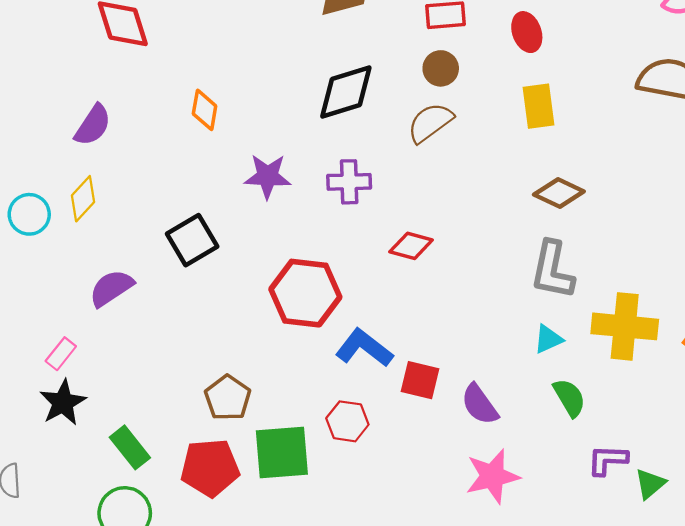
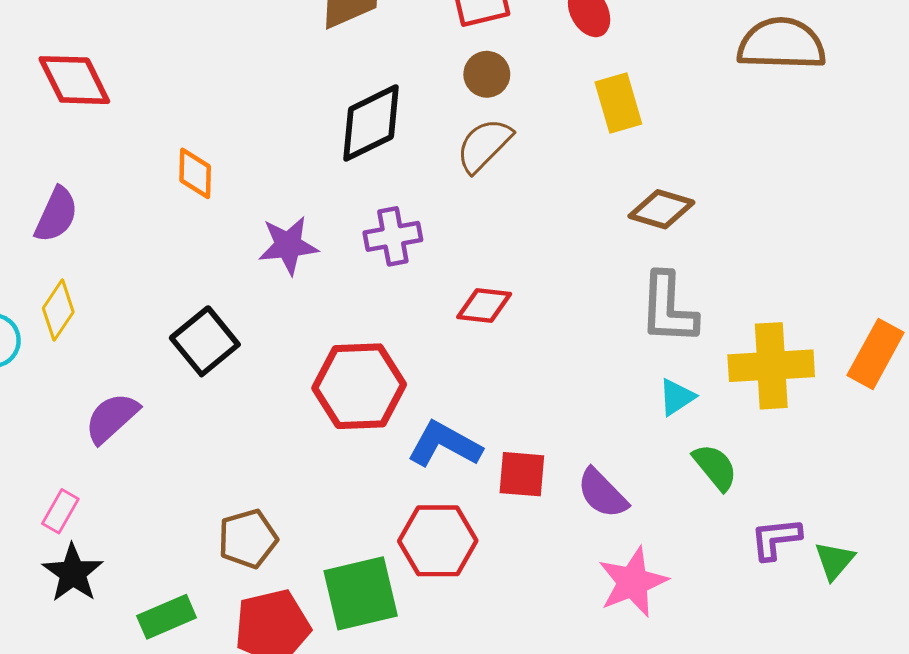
brown pentagon: (228, 398) -> (248, 539), moved, turned 30
red hexagon: (347, 421) -> (438, 541), size x1.4
green rectangle: (130, 447) -> (167, 617), turned -66

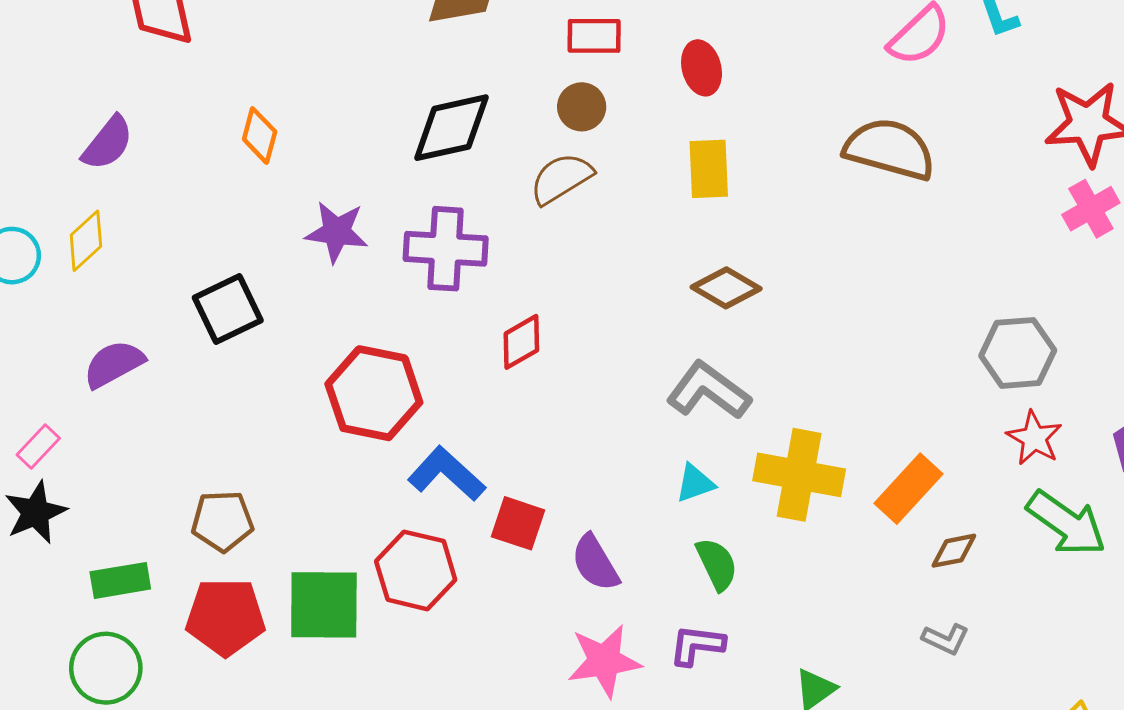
purple cross: (393, 236) -> (446, 249), size x1.4
red diamond: (484, 306) -> (521, 342), turned -50
gray L-shape: (668, 308) -> (708, 391), turned 110
purple L-shape: (776, 539) -> (697, 645), moved

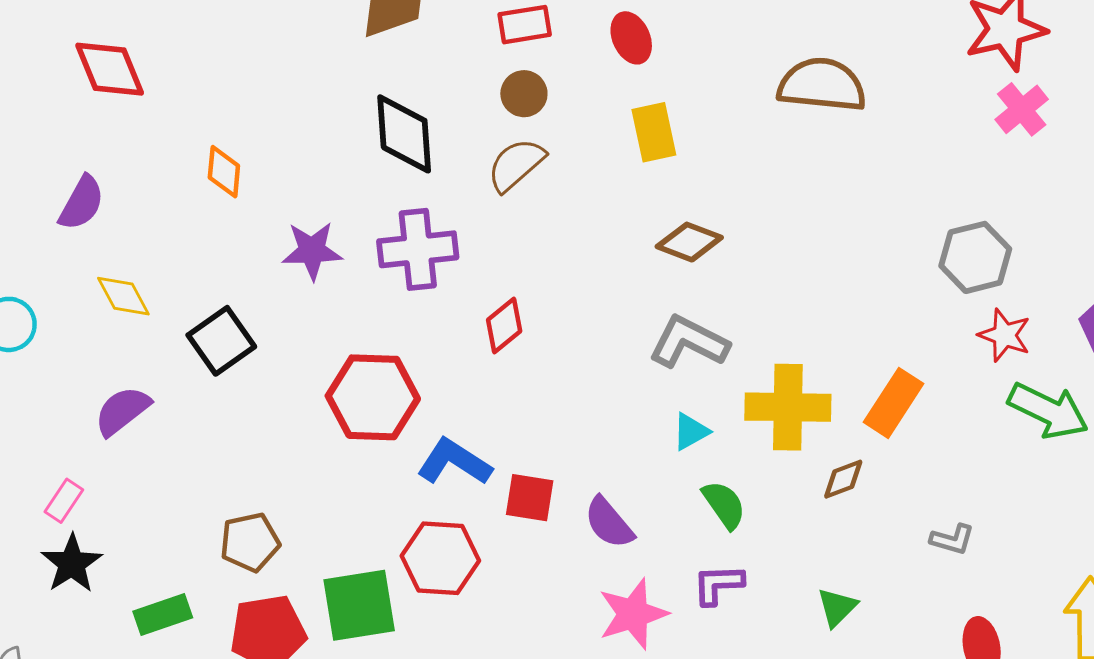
black diamond: (451, 128) -> (404, 134), turned -72
yellow diamond: (86, 241) -> (123, 296), moved, turned -66
brown diamond: (954, 551) -> (843, 479), moved

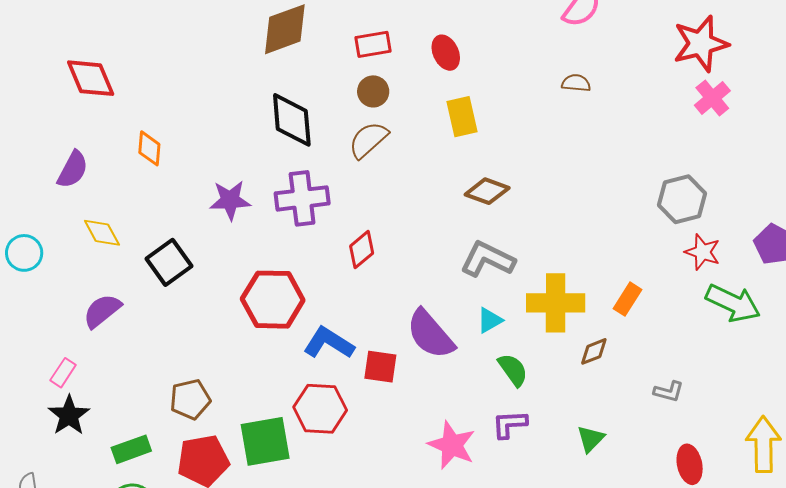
brown semicircle: (822, 85) -> (576, 83), size x0.5
orange diamond: (224, 172) -> (149, 148), moved
orange rectangle: (893, 403) -> (627, 299), size x0.7
purple semicircle: (609, 523) -> (430, 334), moved, size x1.4
pink star: (633, 614) -> (452, 445), turned -30

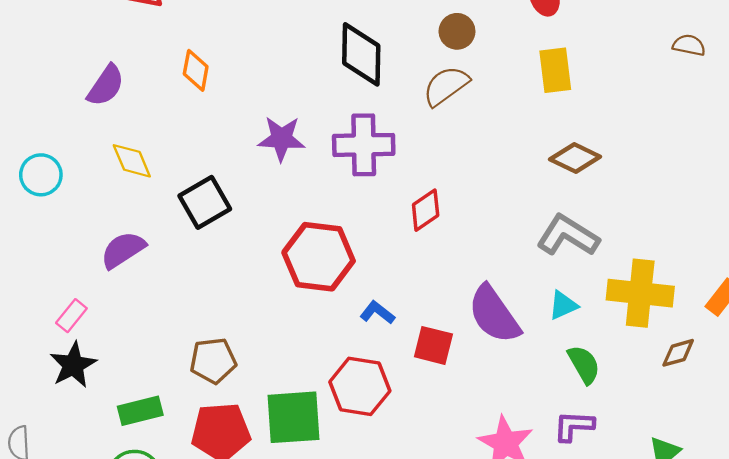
blue L-shape: (329, 343) -> (377, 313), size x0.6

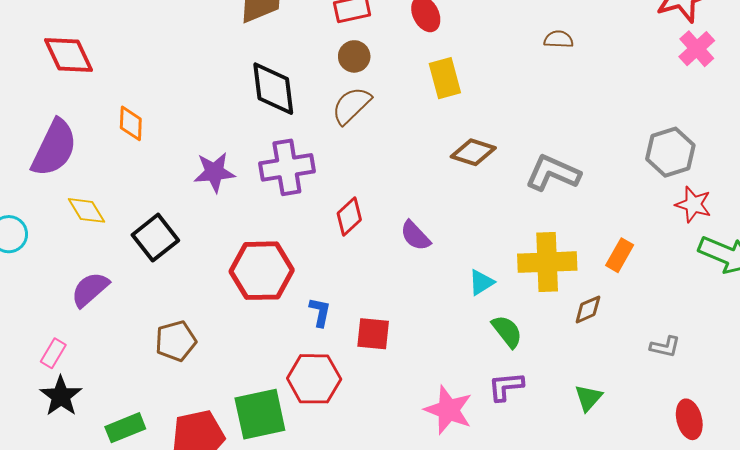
purple semicircle: (106, 85) -> (54, 148), size x1.5
gray L-shape: (568, 236) -> (553, 173), moved
blue L-shape: (377, 313) -> (320, 312), turned 72
purple semicircle: (494, 314) -> (415, 236), moved, size x0.6
brown pentagon: (213, 361) -> (176, 341), moved

